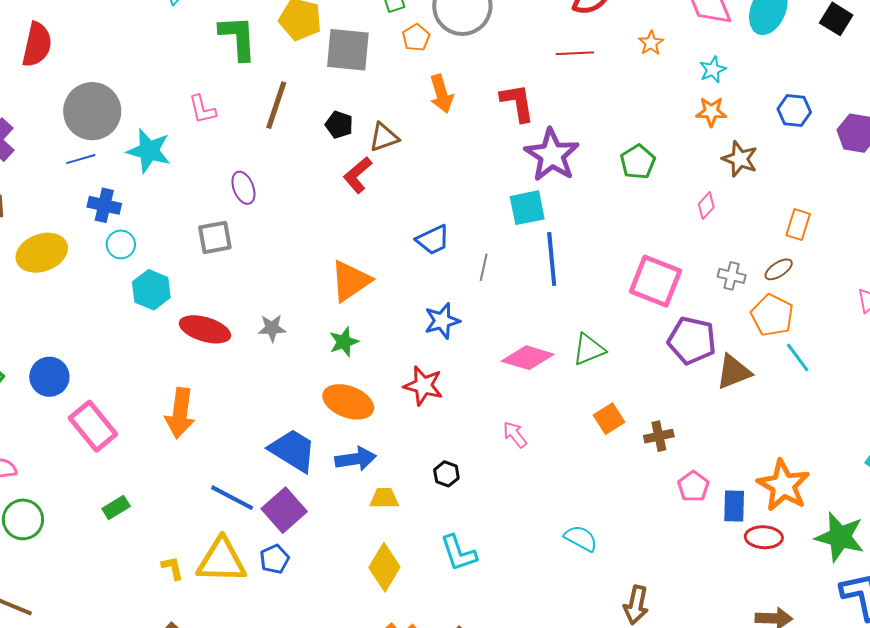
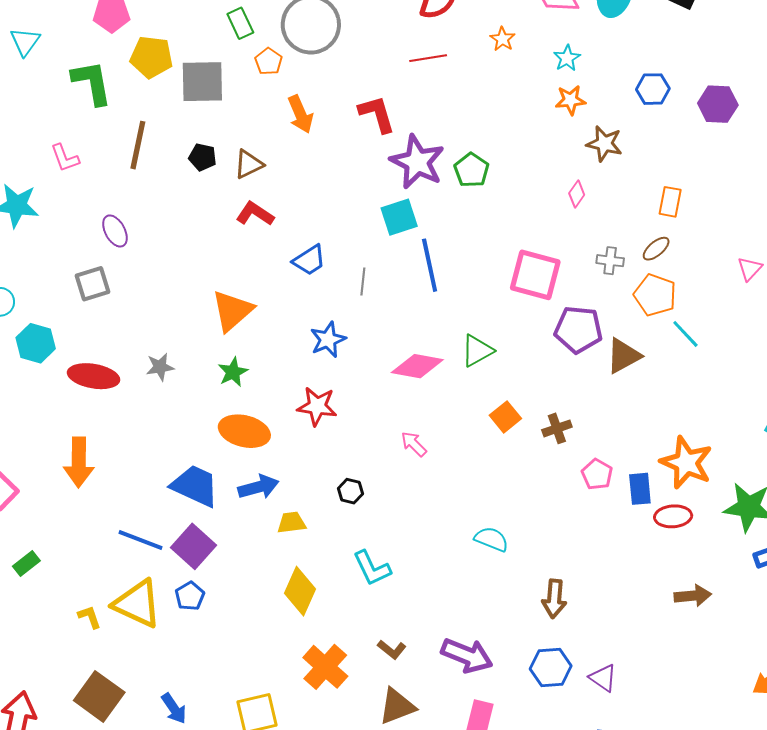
green pentagon: (638, 162) -> (471, 170), moved
red L-shape: (358, 175) -> (255, 214), moved, turned 81
yellow triangle: (222, 561) -> (137, 604), turned 30

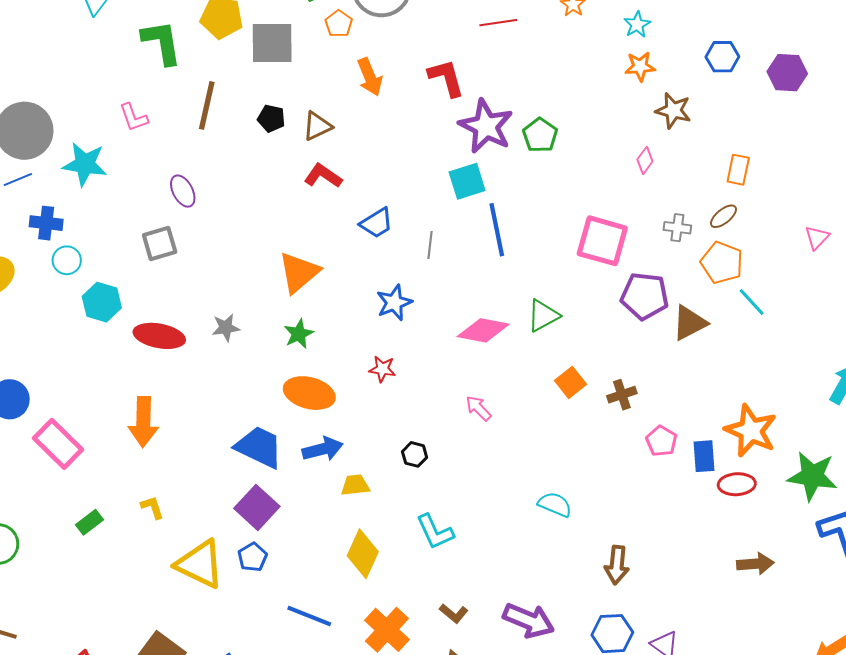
red star: (317, 406) -> (382, 369), size x0.7
blue line: (141, 540) -> (309, 616), moved
yellow L-shape: (90, 617) -> (152, 507), moved

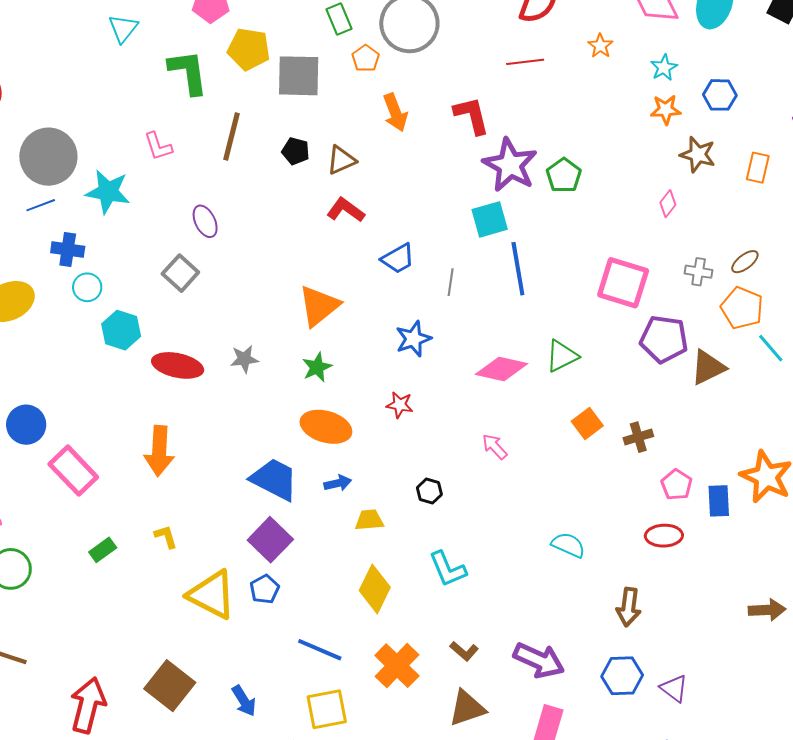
blue hexagon: (722, 57) -> (720, 95), moved
orange rectangle: (738, 170) -> (758, 168), moved
gray square: (160, 243) -> (180, 273), turned -33
blue arrow: (323, 449) -> (338, 483), size x0.7
red ellipse: (737, 484) -> (664, 536), moved

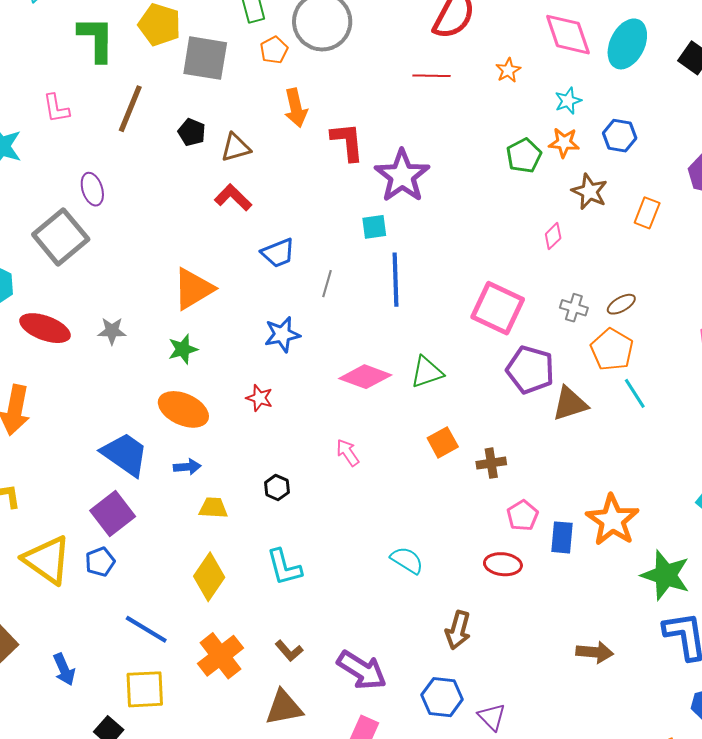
red L-shape: (472, 115) -> (347, 142), moved
green pentagon: (564, 175) -> (524, 156), moved
cyan square: (490, 219) -> (374, 227), size x0.7
gray square: (180, 273) -> (61, 237), size x1.5

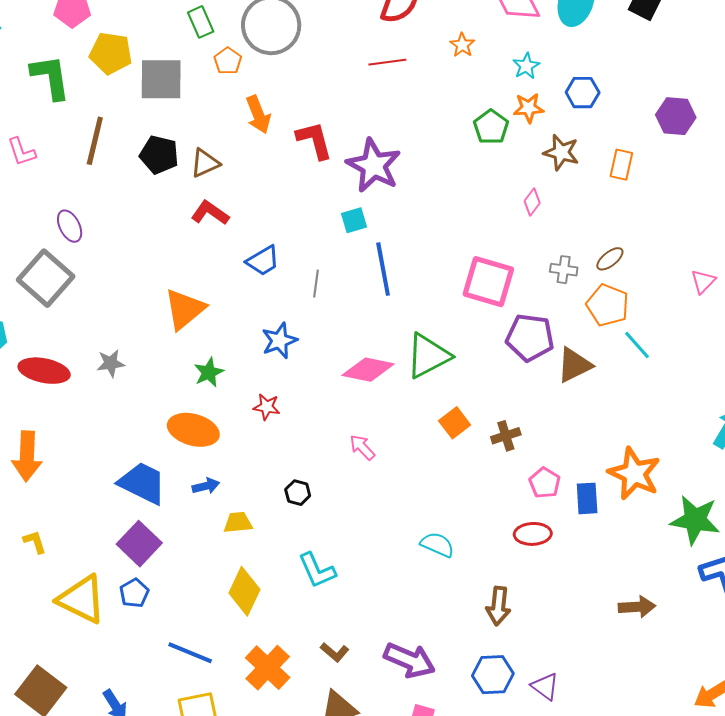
black pentagon: (192, 132) -> (159, 155), size x1.4
green star: (183, 349) -> (209, 372), moved
green triangle: (427, 372) -> (428, 356), size x1.4

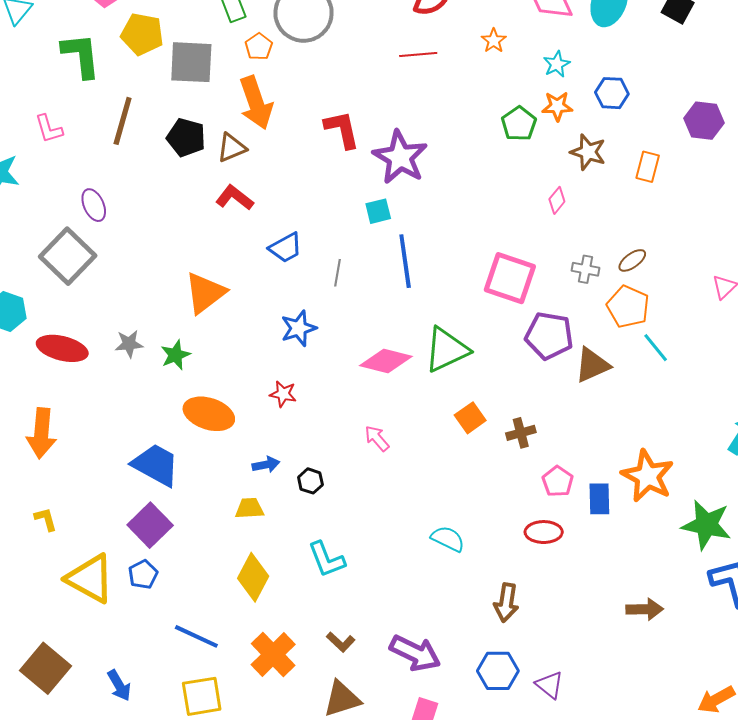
orange arrow: (258, 115) -> (256, 103), moved, size x1.4
green star: (209, 372) -> (176, 355), moved
blue arrow: (206, 486) -> (266, 465), moved

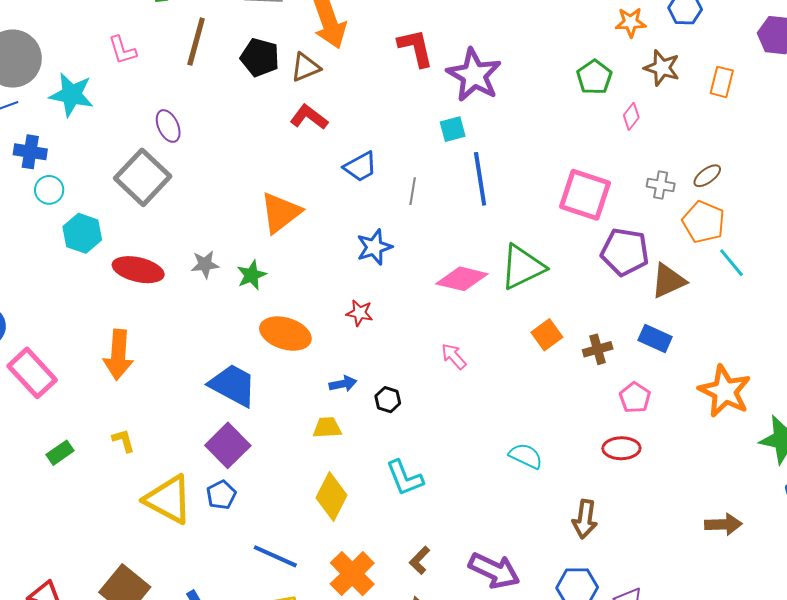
green pentagon: (519, 124) -> (594, 77), moved
blue rectangle: (599, 499) -> (655, 338), moved, turned -64
brown L-shape: (341, 642) -> (420, 560), turned 92

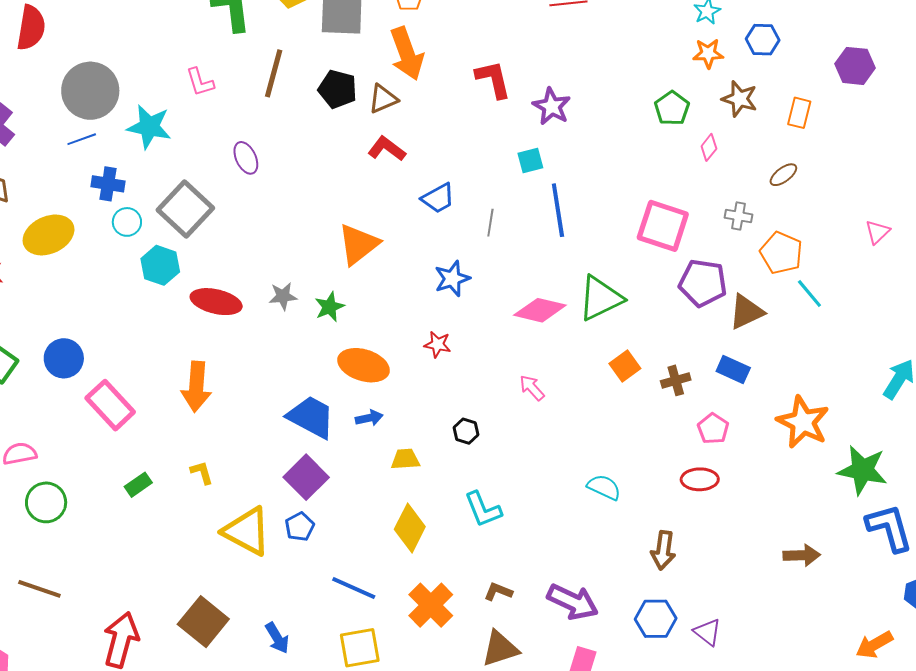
purple star: (474, 75) -> (552, 106), size x0.7
brown ellipse: (707, 176) -> (783, 175), moved
gray square: (143, 177) -> (185, 209), moved
blue arrow: (343, 384) -> (369, 418), moved
brown L-shape: (420, 560) -> (498, 592), turned 68

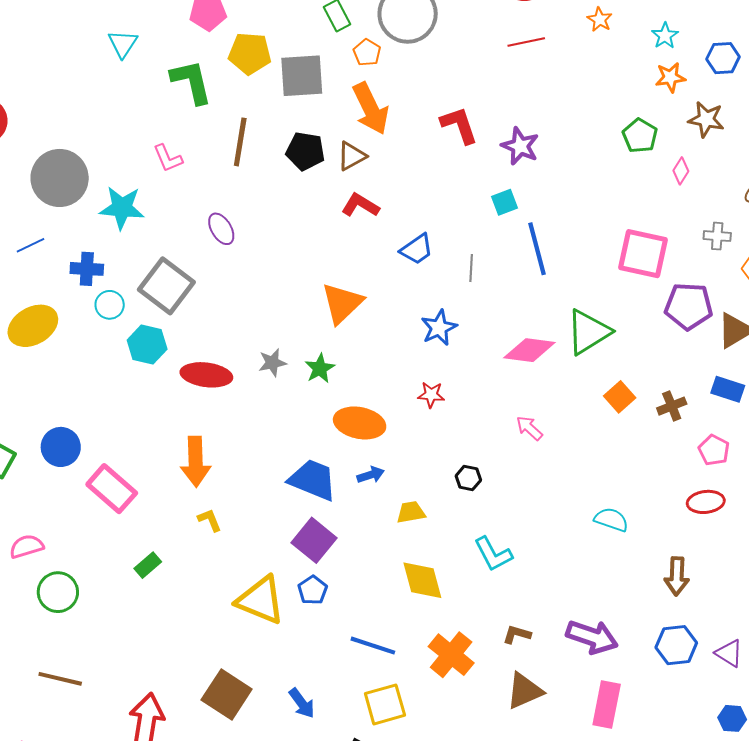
blue line: (82, 139) -> (31, 245), moved
yellow L-shape: (202, 473) -> (210, 520), moved
yellow diamond: (410, 528) -> (422, 580), turned -36

